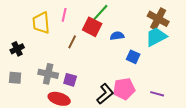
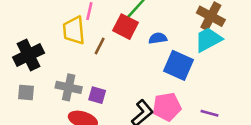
yellow trapezoid: (41, 23) -> (74, 30), moved
black cross: (17, 49) -> (29, 55), size x1.6
blue square: (133, 57) -> (179, 65), size x1.6

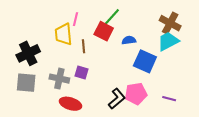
brown line: (100, 46) -> (84, 46), turned -32
gray square: (26, 93) -> (26, 83), size x1.5
purple square: (97, 95) -> (82, 72), moved

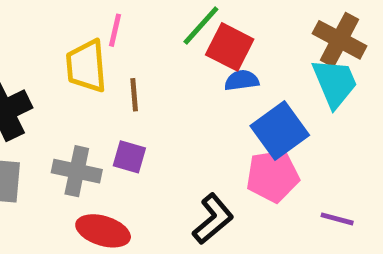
red square: (104, 31) -> (230, 47), moved
cyan trapezoid: (168, 41) -> (335, 83), turned 95
blue square: (145, 61) -> (280, 131), turned 30
pink pentagon: (136, 94) -> (273, 176), moved

